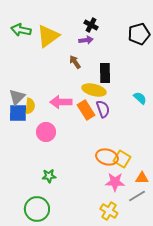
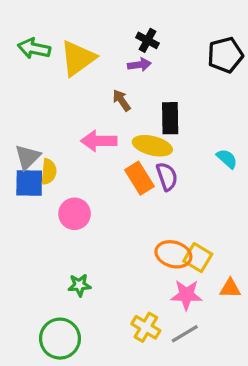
pink arrow: (61, 102) -> (99, 141), moved
gray line: (137, 196) -> (185, 334), moved
yellow cross: (109, 211) -> (146, 327), moved

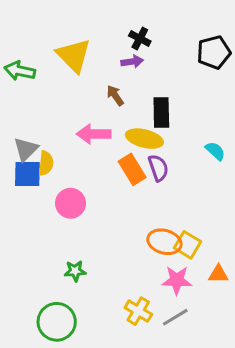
green arrow: (34, 48) -> (20, 71), moved
yellow triangle: (78, 58) -> (74, 55), turned -39

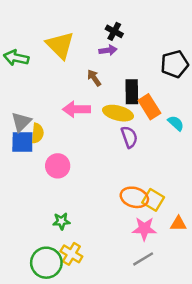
black pentagon: (214, 52) -> (175, 64), moved
orange rectangle: (132, 169) -> (149, 107), moved
yellow cross: (138, 311) -> (71, 254), moved

